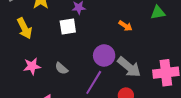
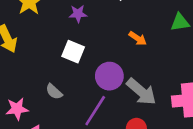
white square: (68, 26) -> (73, 52), moved, turned 30
pink star: (32, 66) -> (17, 109), moved

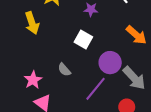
orange arrow: (138, 38) -> (136, 35), size x1.5
pink star: (17, 109) -> (33, 80), turned -30

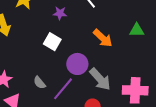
gray semicircle: (64, 70) -> (40, 83), moved

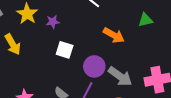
purple star: (60, 13) -> (53, 22), moved

